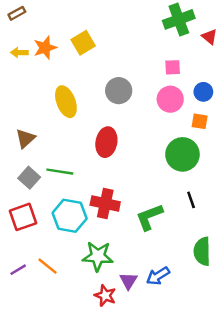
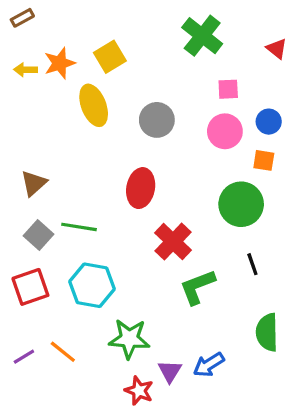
green cross: (179, 19) -> (202, 36), moved, turned -32
yellow ellipse: (66, 102) -> (94, 105), moved
red cross: (105, 203) -> (173, 242), moved, turned 32

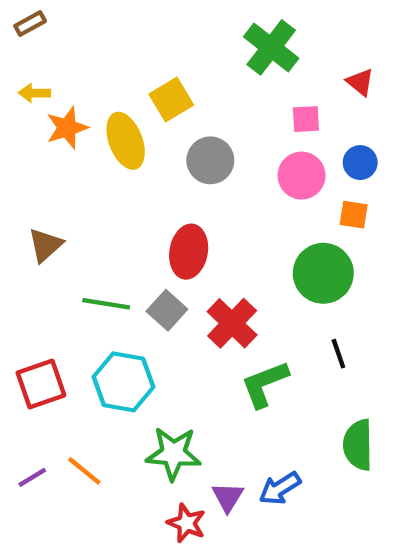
red triangle: (277, 49) -> (360, 82), moved
yellow square: (110, 57) -> (171, 100), moved
orange star: (60, 63) -> (67, 128), moved
gray square: (39, 235) -> (167, 310), moved

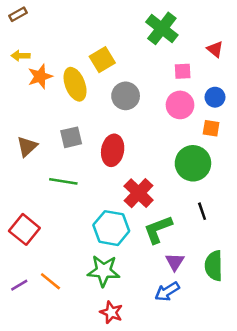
gray square: (167, 310) -> (71, 137), moved, turned 35
cyan hexagon: (123, 382) -> (111, 228), moved
red square: (41, 384) -> (24, 229), turned -32
purple triangle: (228, 497) -> (175, 262), moved

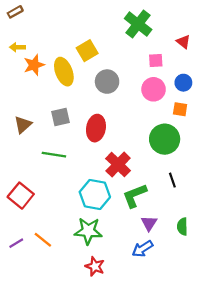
green semicircle: (214, 266) -> (182, 227), size x0.7

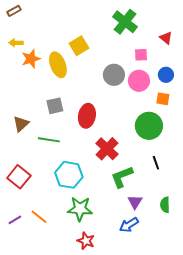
gray circle: (107, 82) -> (114, 75), moved
brown triangle: (23, 125) -> (21, 124), moved
cyan hexagon: (95, 194) -> (69, 175), moved

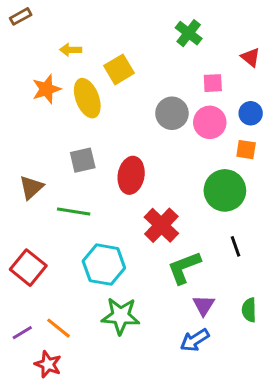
green cross: (125, 22) -> (189, 33), size x0.7
yellow arrow: (16, 43) -> (71, 50), moved
red star: (86, 241) -> (48, 364), moved

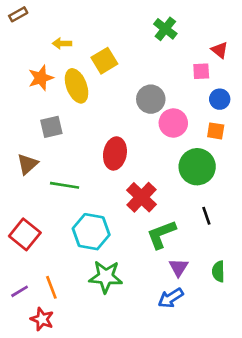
pink square: (213, 83) -> (201, 71), moved
pink circle: (210, 122) -> (173, 123), moved
gray square: (83, 160) -> (51, 127), moved
orange line: (59, 328) -> (51, 287), turned 30

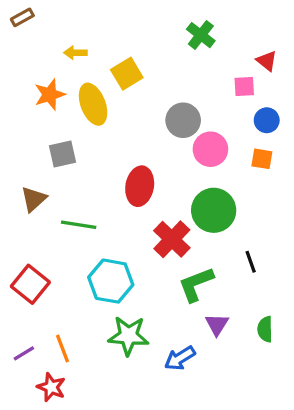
green circle: (197, 167) -> (214, 210), moved
blue arrow: (171, 298) -> (180, 358), moved

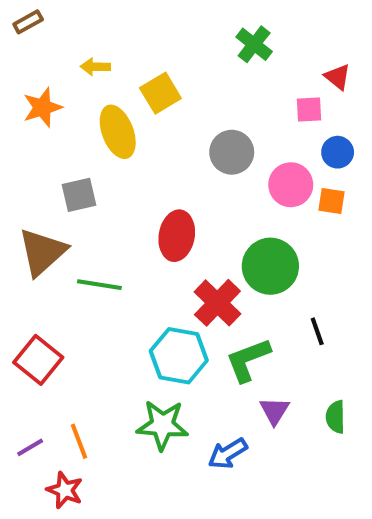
orange star: (50, 95) -> (42, 107), moved
pink circle: (210, 149) -> (291, 185), moved
brown triangle: (34, 199) -> (42, 252), size x1.5
cyan hexagon: (111, 281) -> (179, 356), moved

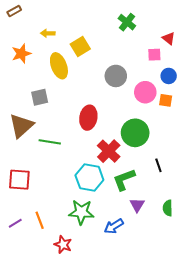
red square: (38, 360) -> (19, 180), turned -35
red star: (65, 490) -> (63, 245), moved

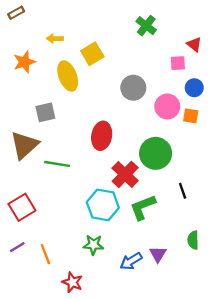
red square: (19, 180) -> (22, 207), turned -35
purple triangle: (137, 205) -> (158, 254), moved
green star: (81, 212) -> (93, 245), size x0.7
purple line: (15, 223) -> (17, 247), moved

